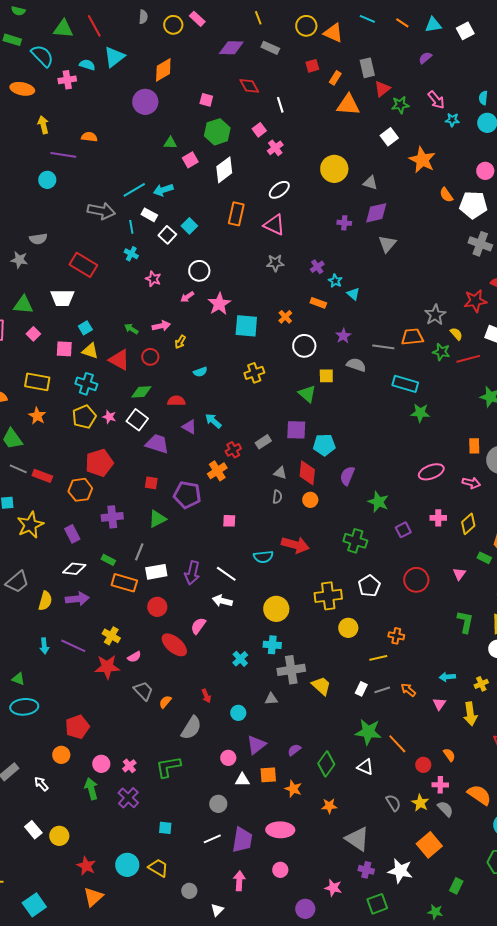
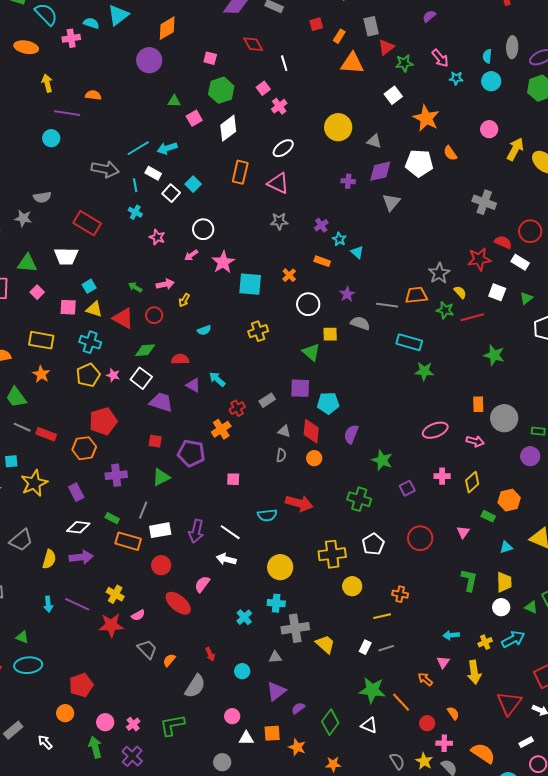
white pentagon: (473, 205) -> (419, 163), moved
orange arrow: (408, 690) -> (425, 679), moved
purple triangle: (256, 745) -> (276, 691), moved

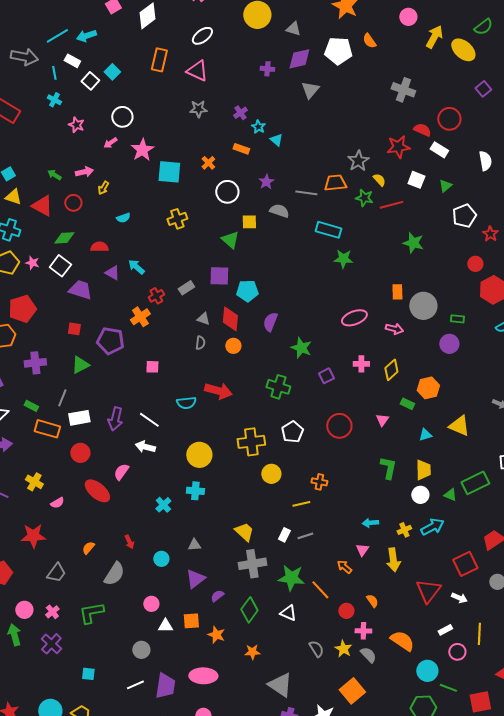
red star: (111, 625) -> (33, 536), moved
gray cross: (295, 628) -> (252, 564), moved
gray trapezoid: (147, 649) -> (56, 573), moved, turned 80

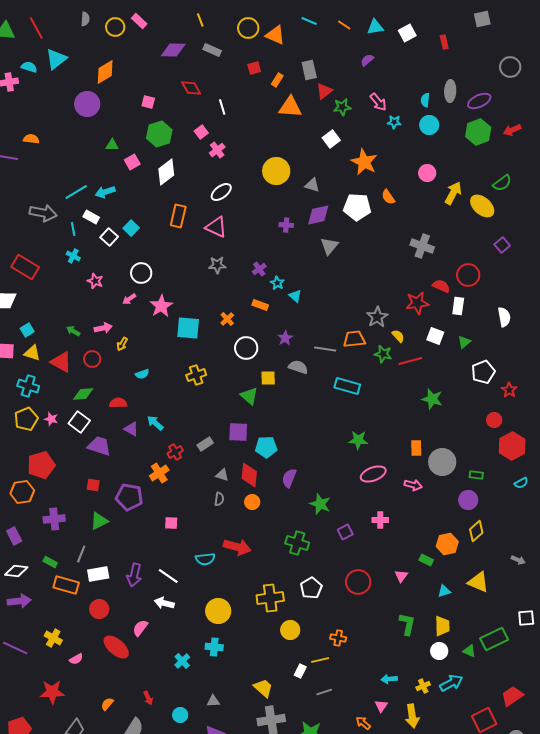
white rectangle: (439, 150) -> (458, 306), turned 66
green star: (343, 259) -> (358, 440), moved
yellow diamond: (391, 370) -> (476, 531), moved
white rectangle: (284, 535) -> (300, 671), moved

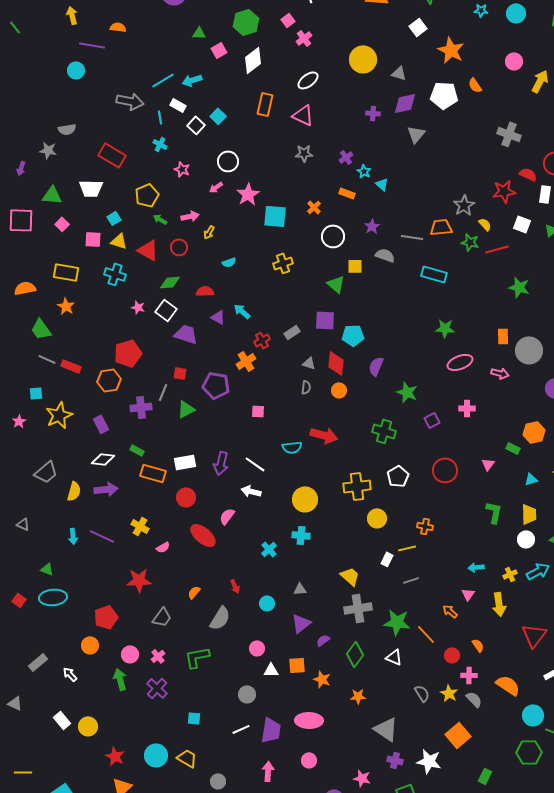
yellow pentagon: (26, 419) -> (147, 195), moved
gray line: (81, 554) -> (163, 392), moved

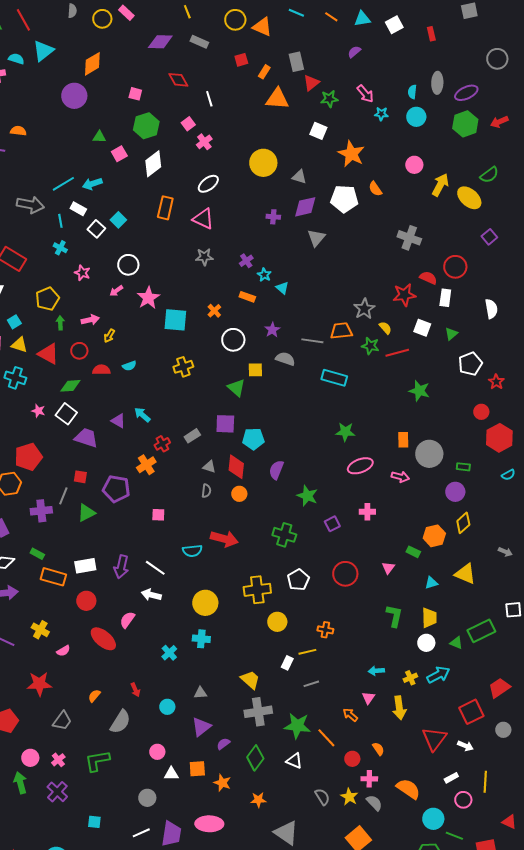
white square: (418, 27) -> (318, 131), turned -30
green arrow: (160, 219) -> (60, 323), turned 56
red semicircle: (205, 291) -> (101, 370), moved

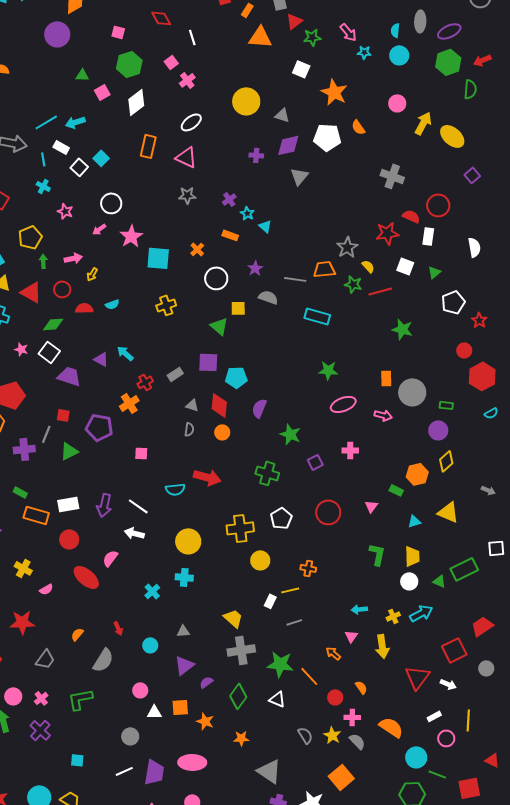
green semicircle: (489, 175) -> (470, 89), moved, turned -48

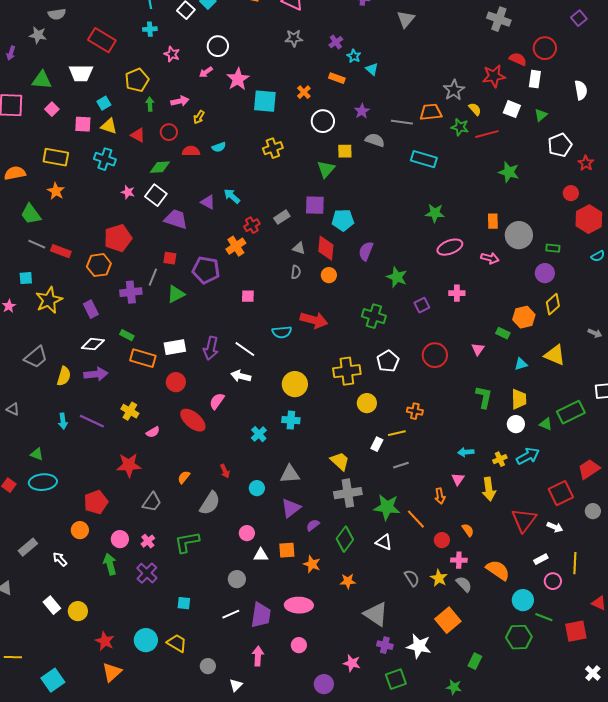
cyan cross: (43, 186) -> (150, 29), turned -32
red triangle: (31, 292) -> (138, 135), size x0.7
green triangle: (219, 326) -> (326, 169), turned 30
gray triangle: (183, 631) -> (290, 474), size x1.5
orange arrow: (333, 653) -> (440, 496), turned -140

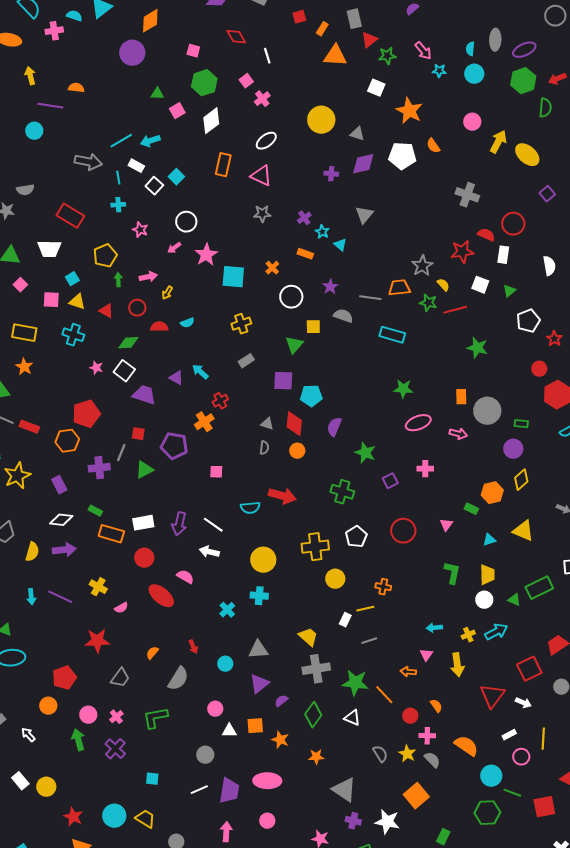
gray triangle: (406, 19) -> (364, 215), moved
gray rectangle: (282, 217) -> (246, 361), moved
pink semicircle: (217, 401) -> (185, 577), turned 84
orange arrow: (440, 496) -> (408, 672), turned 105

